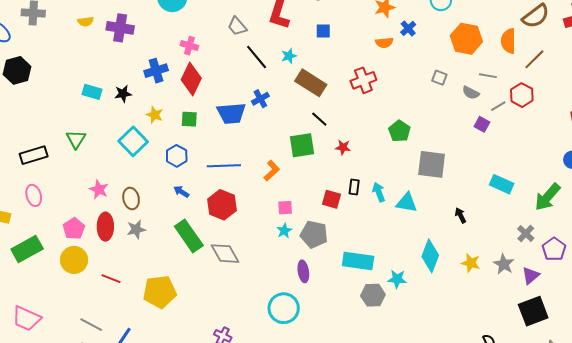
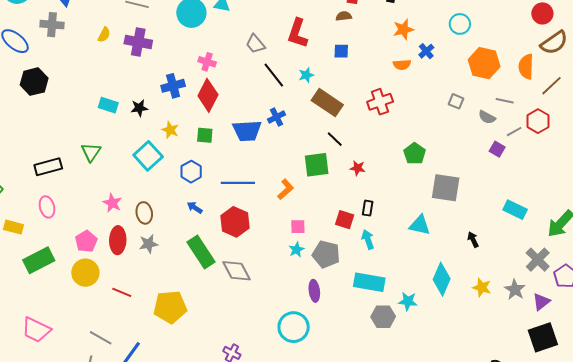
yellow semicircle: (86, 22) -> (104, 35), turned -56
cyan arrow: (379, 192) -> (368, 239), moved
gray cross: (526, 234) -> (538, 260), size x1.4

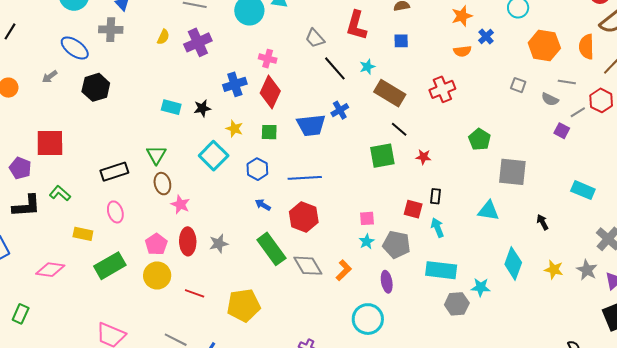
purple cross: (138, 42) -> (198, 42), turned -32
orange L-shape: (286, 189) -> (344, 270), moved
brown ellipse: (144, 213) -> (162, 184), moved

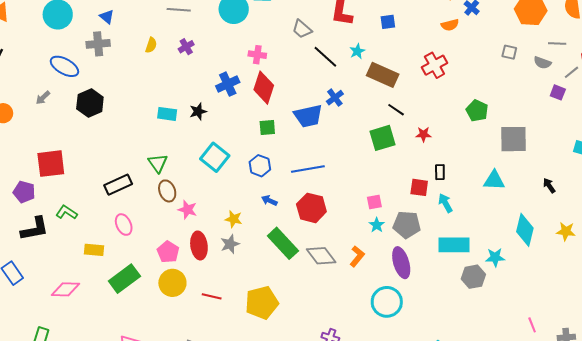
purple cross: (198, 42) -> (186, 47), size x0.6
yellow star: (234, 129) -> (234, 219), moved
purple ellipse: (387, 282) -> (401, 263), size x1.4

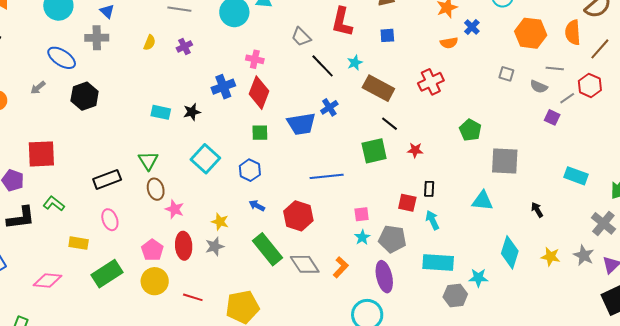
blue line: (308, 169) -> (327, 176), moved

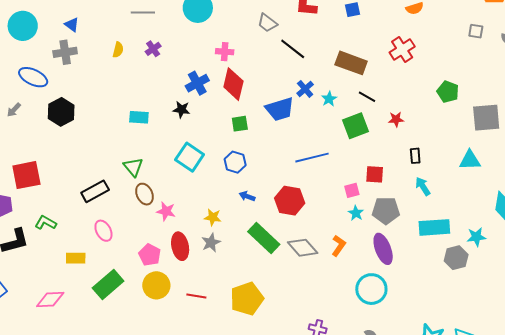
cyan star: (355, 63) -> (329, 99), moved
black star: (192, 112) -> (181, 110), moved, turned 30
red square: (407, 203) -> (375, 174), moved

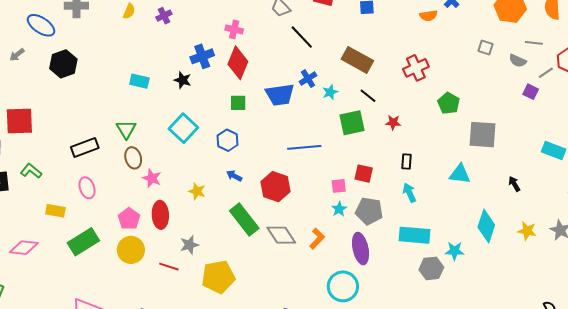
red cross: (402, 50) -> (416, 68), moved
gray star: (211, 243) -> (189, 245), moved

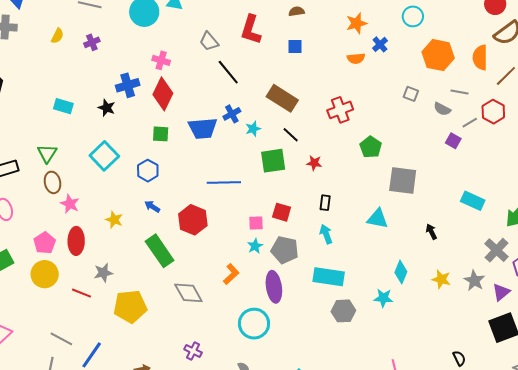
cyan diamond: (486, 226) -> (401, 272), size x0.7
gray diamond: (281, 235) -> (188, 293), moved
cyan star: (455, 251) -> (383, 298), moved

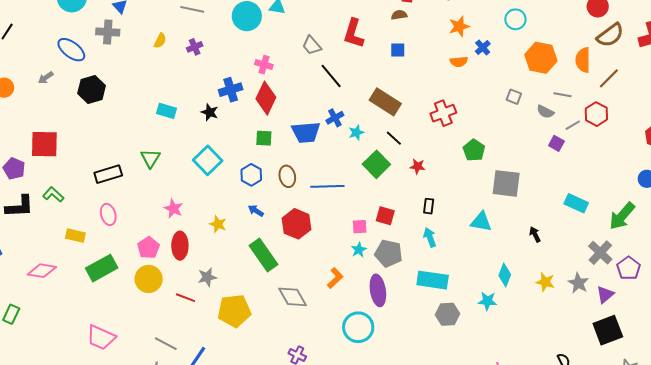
green square: (273, 161) -> (376, 164), turned -36
brown ellipse: (52, 182) -> (287, 176), moved

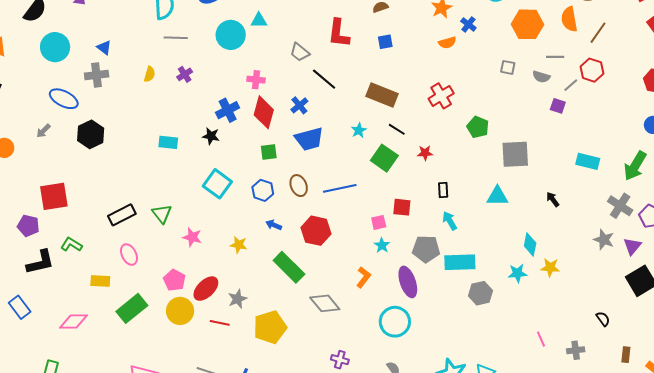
blue cross: (335, 118) -> (299, 105), moved
green triangle: (151, 158) -> (162, 214), moved
red ellipse: (180, 246) -> (206, 289), moved, turned 56
gray pentagon: (389, 253) -> (426, 249), moved
yellow star: (545, 282) -> (550, 267), moved

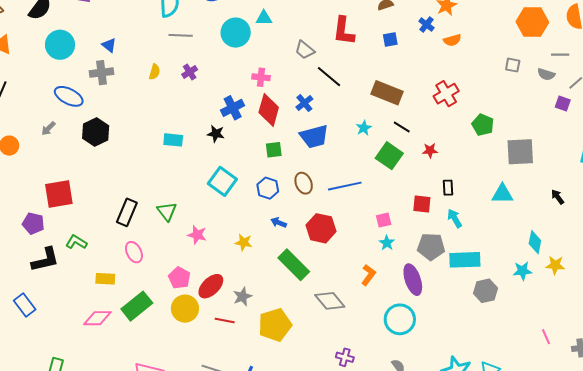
blue cross: (468, 24) -> (426, 25), moved
red square: (402, 207) -> (422, 204), moved
black rectangle: (122, 215) -> (127, 212), turned -40
pink diamond: (73, 322) -> (97, 318), moved

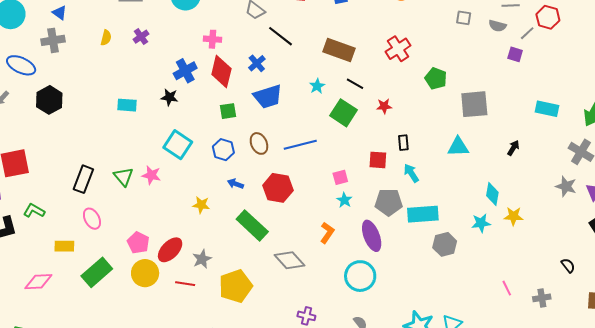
black arrow: (558, 197) -> (513, 148), turned 70
pink star: (197, 235) -> (151, 175), moved
pink diamond: (97, 318) -> (38, 282), moved

